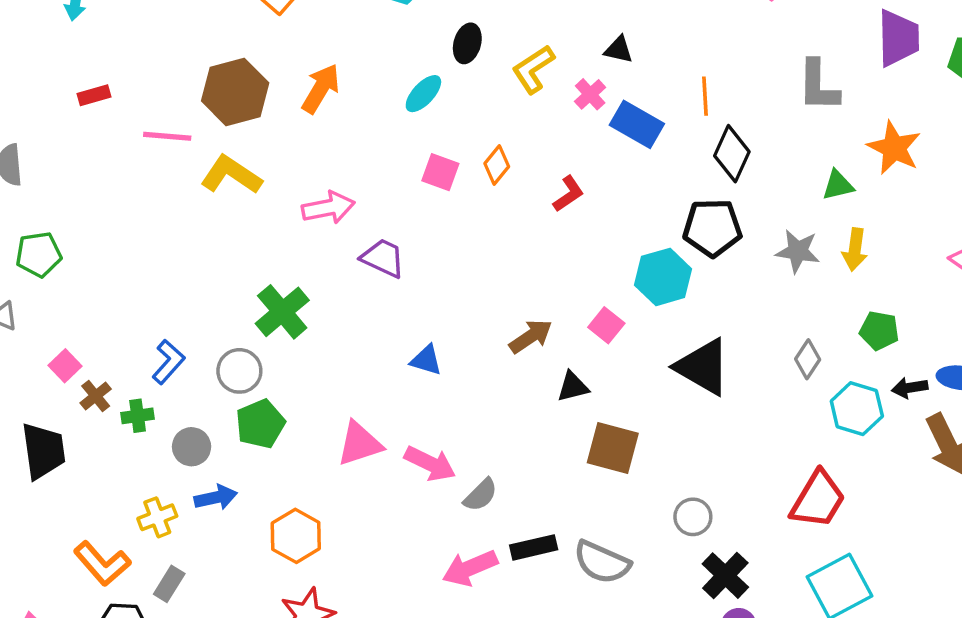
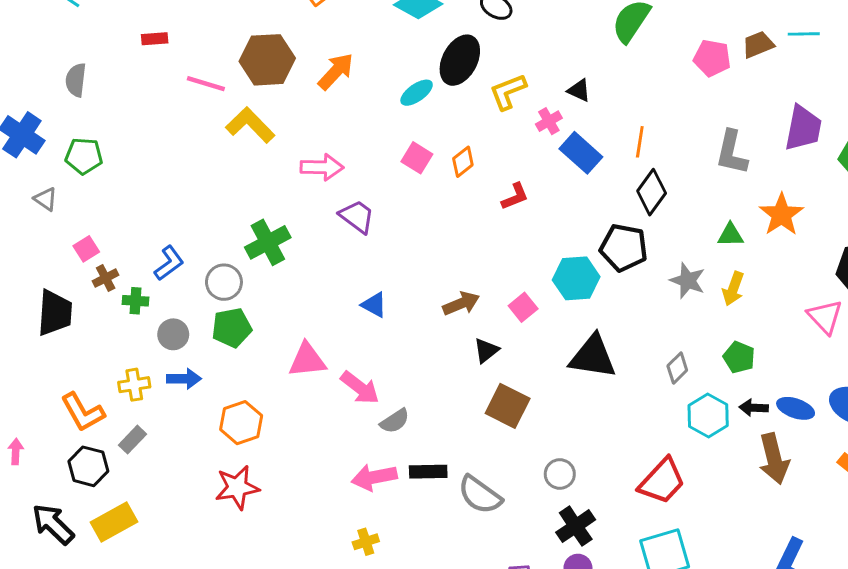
black ellipse: (467, 43) -> (460, 60), size x1.6
black triangle: (703, 367) -> (593, 357), turned -33
black triangle: (573, 387) -> (486, 351), turned -36

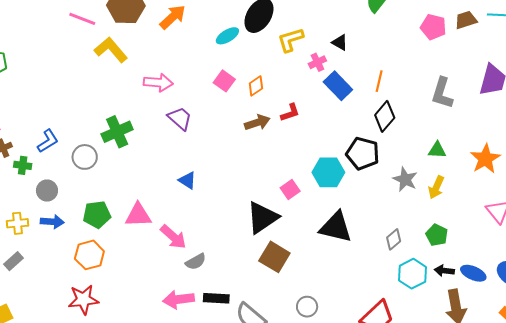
orange star: (781, 215) -> (485, 159), moved
brown arrow: (461, 304) -> (257, 123), moved
green pentagon: (232, 328) -> (97, 215), moved
black triangle: (486, 351) -> (262, 218), size x1.8

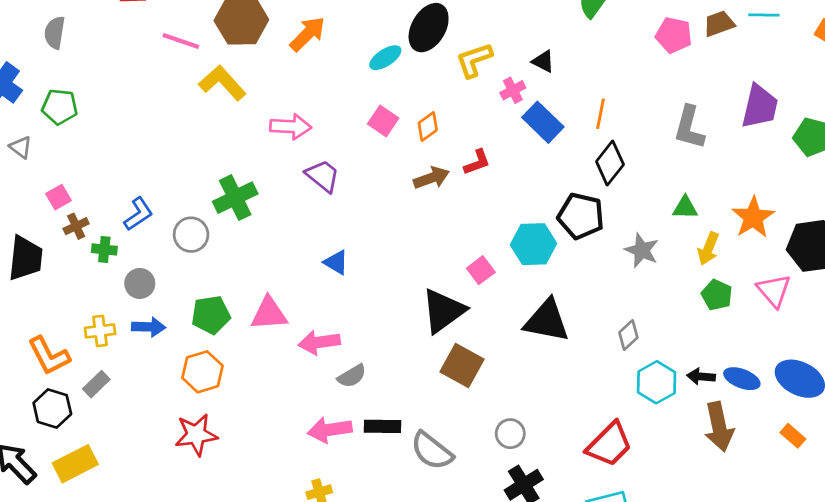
yellow arrow: (436, 187) -> (708, 249), moved
green pentagon: (437, 235) -> (717, 295), moved
pink arrow: (173, 237) -> (319, 342), turned 132

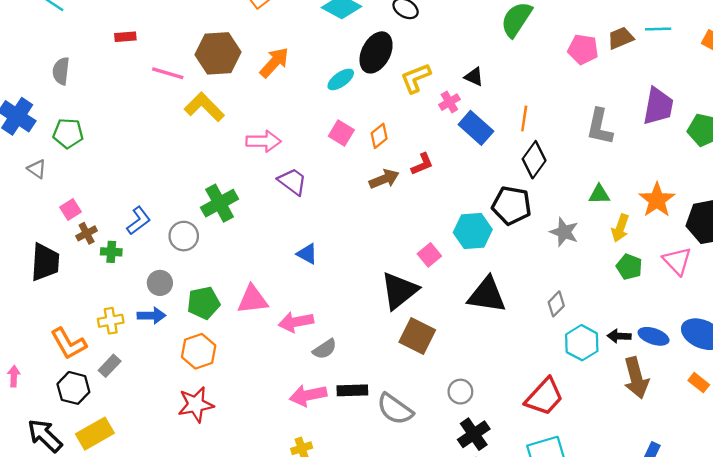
gray circle: (140, 283) -> (160, 283), moved

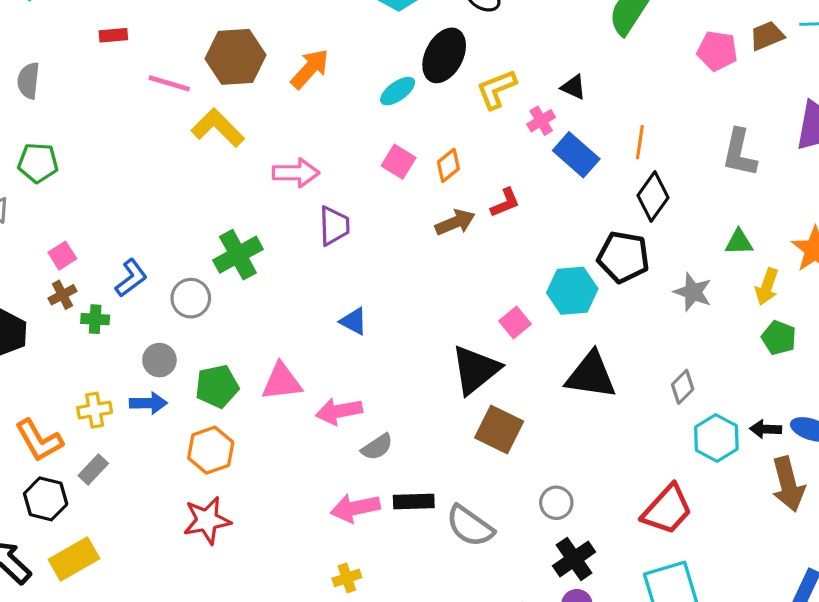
purple trapezoid: (292, 181) -> (334, 226), turned 52
pink square: (71, 210) -> (62, 256), moved

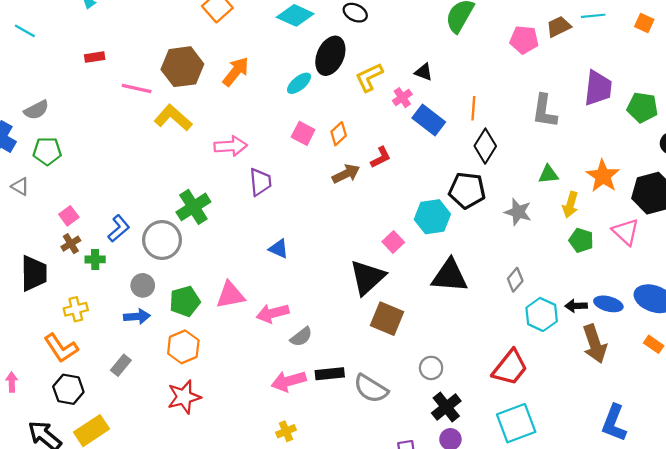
gray semicircle: (28, 81) -> (36, 110), moved, turned -120
gray circle: (191, 298) -> (162, 240), size x1.4
yellow cross: (95, 410) -> (76, 309), moved
gray rectangle: (93, 470) -> (121, 365), moved

